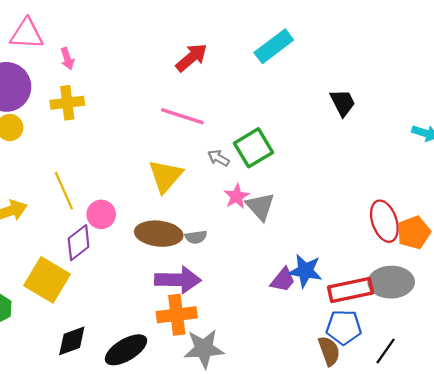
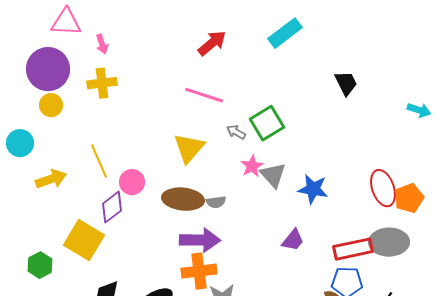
blue star: (305, 271) -> (313, 189), moved

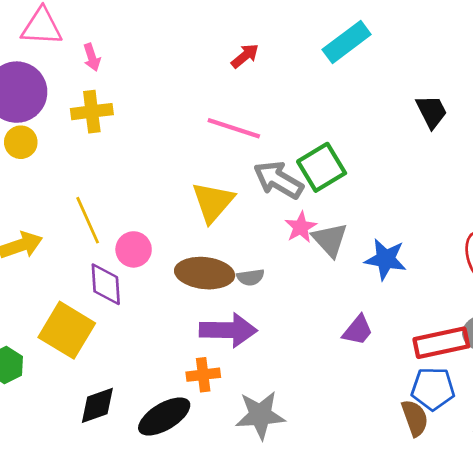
red arrow: (212, 43) -> (245, 56), size x0.7
gray arrow: (236, 132) -> (278, 180), size x1.8
purple diamond: (112, 207) -> (106, 284), turned -56
orange cross: (199, 271) -> (203, 375), moved, size x0.7

